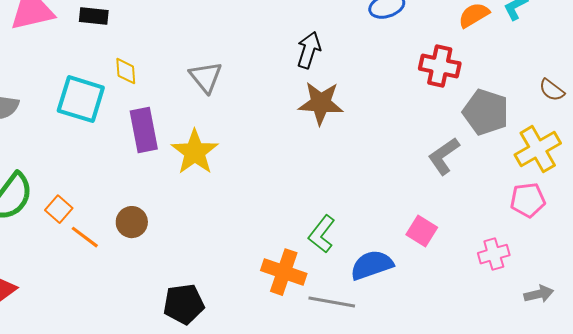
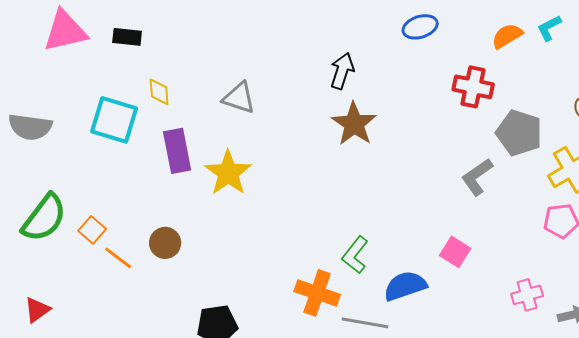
gray triangle: (206, 77) -> (239, 98), turned -33
brown star: (321, 103) -> (354, 124), turned 30
pink cross: (494, 254) -> (527, 295), moved

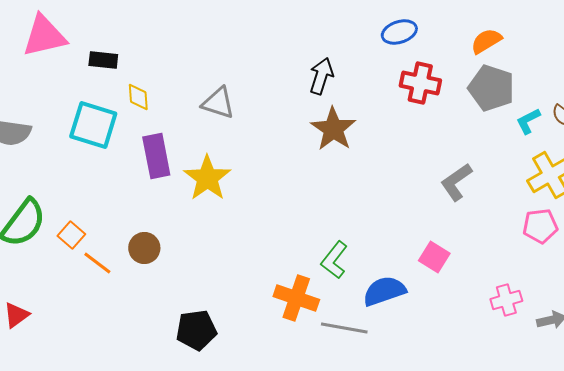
cyan L-shape: (549, 28) -> (528, 121), moved
black rectangle: (127, 37) -> (103, 60), moved
red cross: (473, 87) -> (420, 83), moved
gray pentagon: (519, 133) -> (491, 88), moved

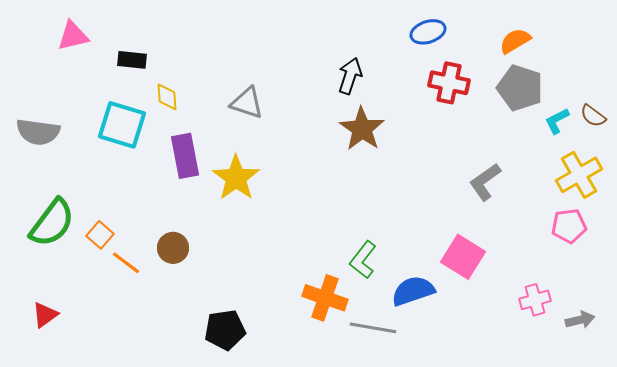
pink triangle: (44, 36) -> (73, 36), size x0.7
pink square: (434, 257) -> (463, 257), size x1.4

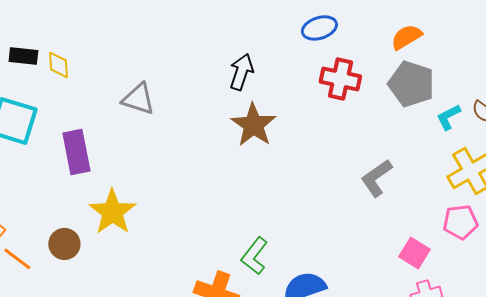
yellow diamond: (167, 97) -> (58, 65), moved
yellow star: (236, 178) -> (112, 212), moved
pink square: (463, 257) -> (414, 253), moved, size x0.7

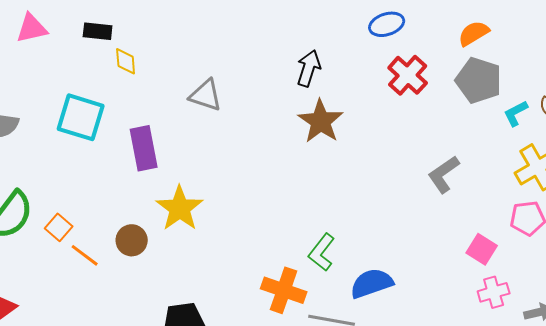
black rectangle: (23, 56) -> (98, 31), moved
red cross: (340, 79) -> (408, 75), turned 30

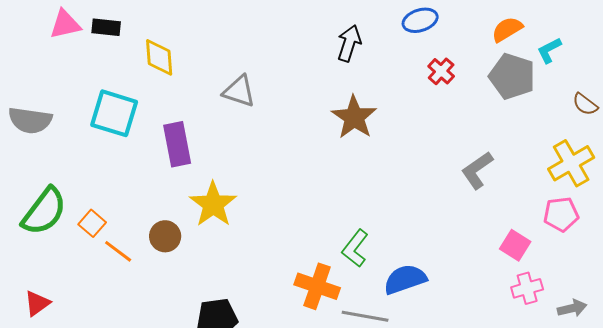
black rectangle: (98, 31) -> (106, 27), moved
yellow diamond: (126, 61) -> (159, 57), size x1.4
black arrow: (309, 68) -> (349, 43), moved
red cross: (408, 75) -> (441, 71), size x0.7
cyan L-shape: (516, 113) -> (549, 50), moved

